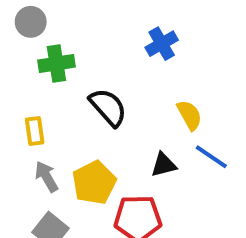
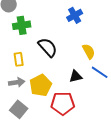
yellow rectangle: (35, 131) -> (19, 59), moved
gray arrow: (47, 177) -> (17, 82), turned 112

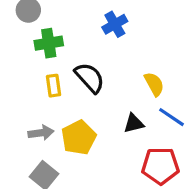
blue cross: (75, 15) -> (115, 24), moved
yellow rectangle: (19, 59) -> (53, 86), moved
red pentagon: (63, 103) -> (160, 166), moved

